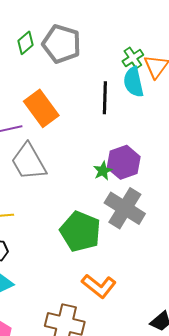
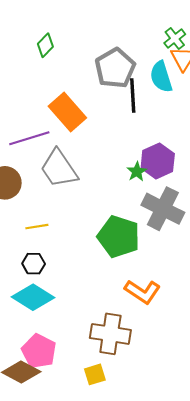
gray pentagon: (62, 44) -> (115, 68), moved, turned 30
green cross: (133, 58) -> (175, 39), moved

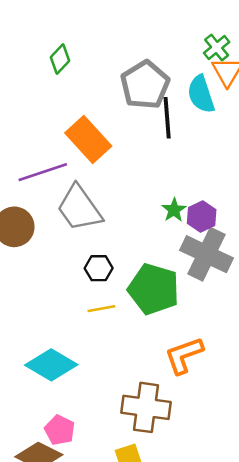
purple hexagon: (158, 161) -> (202, 217), moved, size x0.7
yellow line: (37, 227) -> (101, 309), moved
black hexagon: (34, 264) -> (99, 268), moved
orange L-shape: (142, 292) -> (184, 355), turned 128
pink pentagon: (39, 351) -> (60, 430), size x0.7

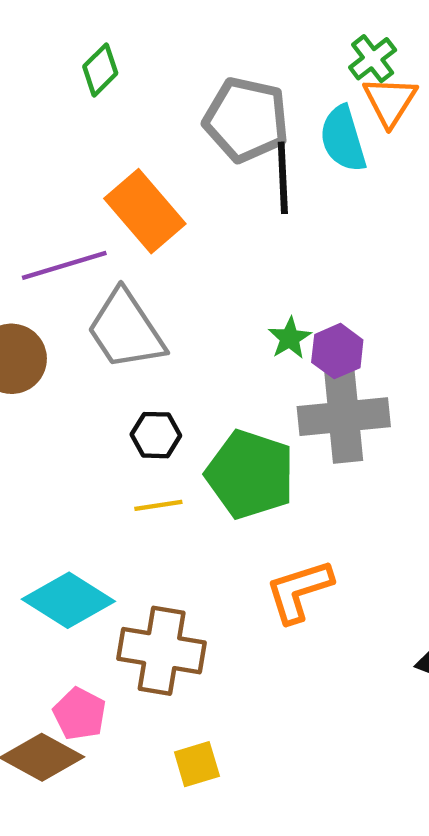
gray pentagon: (145, 85) -> (246, 120), turned -30
gray cross: (207, 254) -> (344, 417), turned -33
brown cross: (146, 407) -> (162, 651), moved

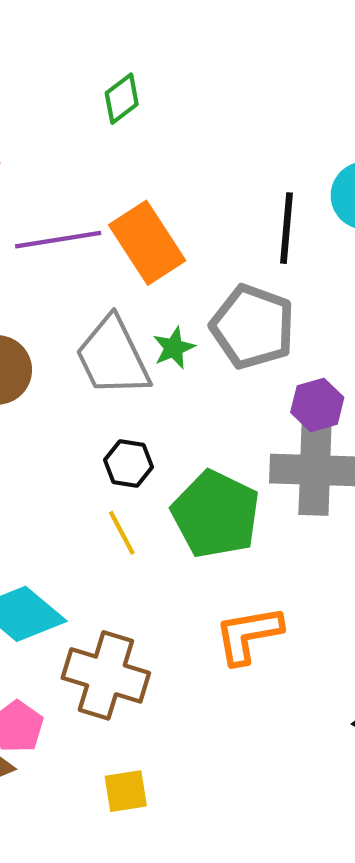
gray pentagon: (246, 120) -> (253, 327), moved
purple line: (64, 265) -> (58, 240), moved
green star: (290, 338) -> (174, 348), moved
yellow line: (158, 505) -> (122, 533), turned 63

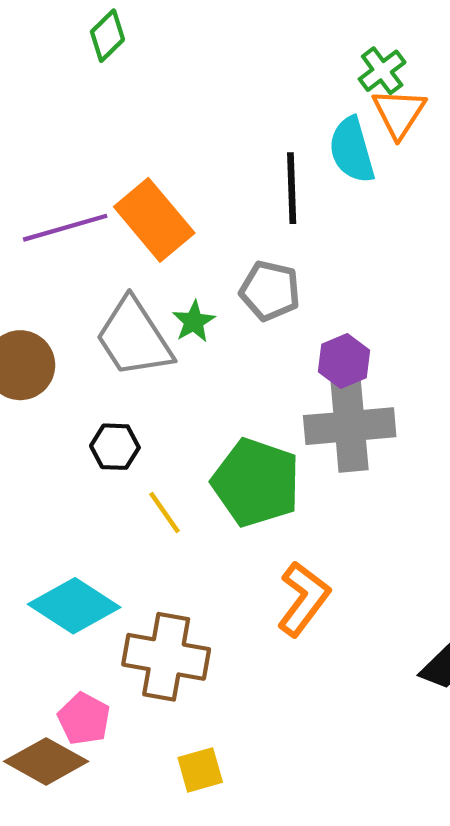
green diamond: (122, 99) -> (107, 36), moved
gray pentagon: (253, 327) -> (270, 291), size x0.7
black hexagon: (128, 463) -> (115, 447), moved
orange L-shape: (248, 635) -> (303, 599), turned 144

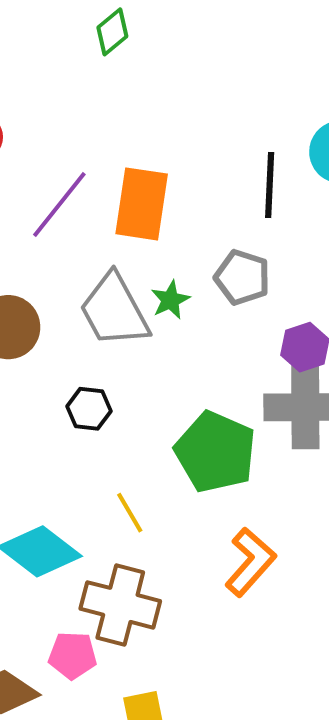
orange rectangle: (154, 220) -> (142, 204), turned 44
purple line: (65, 228) -> (59, 205), turned -40
yellow line: (164, 512) -> (130, 513), moved
pink pentagon: (84, 719) -> (73, 655), moved, turned -30

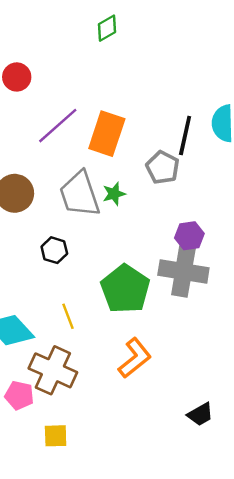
gray pentagon: (242, 277) -> (163, 167), moved

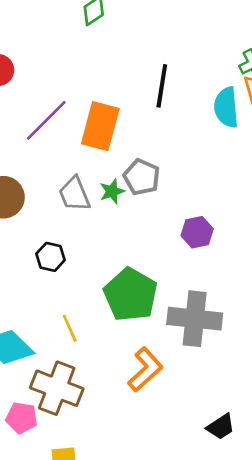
black line: (185, 136) -> (162, 86), moved
gray pentagon: (163, 167) -> (142, 177), moved
gray trapezoid: (80, 194) -> (74, 194), size x0.7
gray cross: (183, 272) -> (195, 319), moved

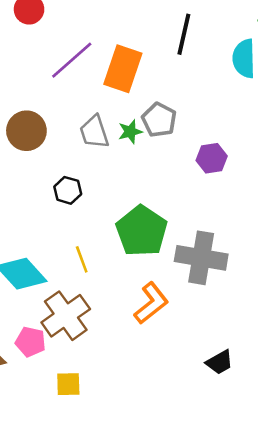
purple hexagon: (197, 232) -> (212, 158), moved
brown cross: (57, 388) -> (66, 316), turned 30

